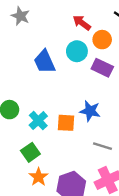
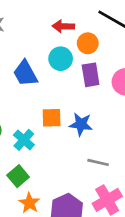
red arrow: (82, 23) -> (63, 26), turned -30
purple rectangle: (102, 68) -> (91, 75), turned 60
orange square: (66, 123) -> (52, 118), moved

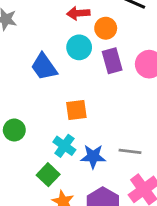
blue star: (81, 124) -> (93, 157), moved
cyan cross: (24, 140) -> (64, 146), moved

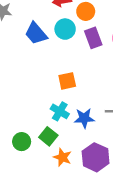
blue trapezoid: (44, 67) -> (36, 33), moved
green circle: (14, 130) -> (22, 142), moved

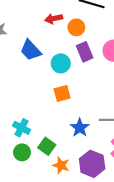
cyan circle: (65, 29) -> (61, 63), moved
cyan cross: (60, 111) -> (21, 128), moved
blue star: (84, 118) -> (80, 128), turned -30

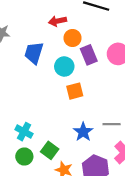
orange circle: (76, 27) -> (73, 38), moved
blue trapezoid: (31, 50) -> (34, 53), turned 60
orange square: (62, 93) -> (75, 91), moved

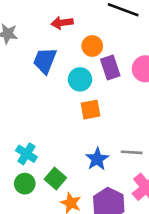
red arrow: (57, 21) -> (62, 23), moved

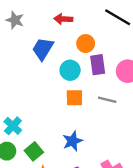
gray line: (132, 152) -> (107, 100), moved

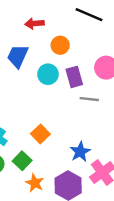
purple rectangle: (98, 65) -> (74, 77), moved
orange square: (74, 98) -> (40, 134), moved, turned -36
blue star: (73, 141) -> (80, 152), moved

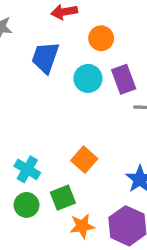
green square: (22, 161) -> (63, 198), turned 30
orange star: (35, 183) -> (82, 226), turned -30

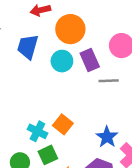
orange circle: (101, 38) -> (70, 29), size x1.5
cyan cross: (27, 169) -> (37, 131), moved

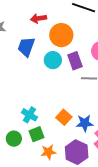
orange square: (63, 124) -> (64, 117), moved
blue star: (107, 137) -> (85, 123), turned 30

